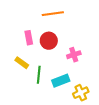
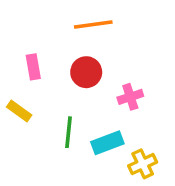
pink rectangle: (29, 38) -> (33, 67), moved
yellow rectangle: (22, 63) -> (19, 111), moved

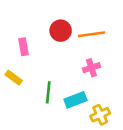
orange line: (93, 25) -> (91, 34), moved
red circle: (86, 72) -> (61, 31), moved

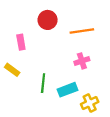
red circle: (61, 31) -> (48, 20), moved

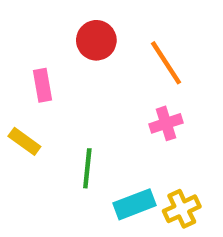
orange line: (82, 31) -> (166, 63), turned 65
cyan rectangle: (67, 90) -> (135, 204), moved

